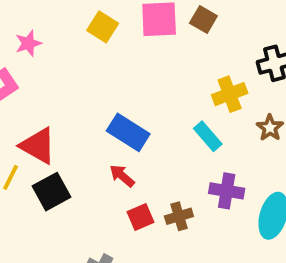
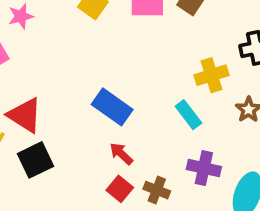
red arrow: (122, 176) -> (121, 154), moved
brown cross: (179, 216) -> (157, 190), turned 35
red square: (141, 217) -> (120, 189), turned -30

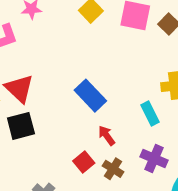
red arrow: (121, 154) -> (107, 136), moved

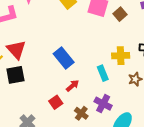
red arrow: (107, 136) -> (72, 86), turned 80
brown cross: (113, 169) -> (81, 113), moved

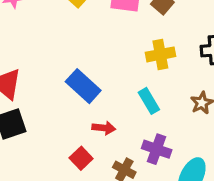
yellow cross: (121, 56) -> (160, 54), moved
red arrow: (72, 86) -> (104, 128), turned 56

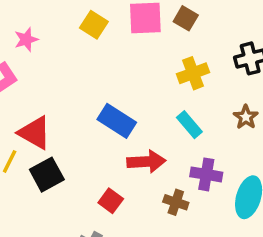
red arrow: (104, 128) -> (146, 162), size x1.5
red square: (81, 158) -> (111, 201), moved

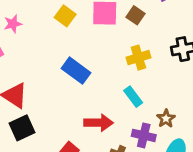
brown star: (246, 117) -> (166, 119), moved
blue rectangle: (117, 121) -> (76, 71), moved

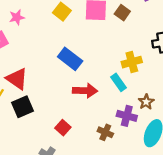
yellow cross: (138, 58) -> (132, 62), moved
red arrow: (99, 123) -> (85, 91), moved

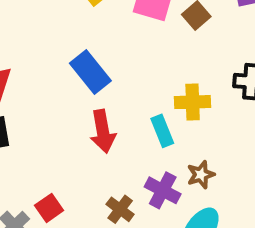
red arrow: (85, 91) -> (103, 131), turned 65
red square: (63, 128) -> (49, 208), moved

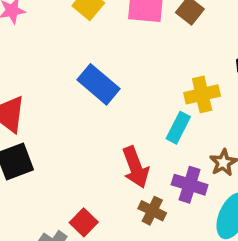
red arrow: (103, 131) -> (136, 167), moved
cyan rectangle: (162, 131) -> (178, 128), turned 60

